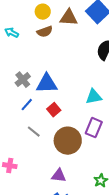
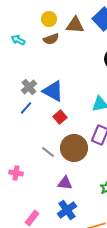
blue triangle: (47, 84) -> (53, 91), turned 30
blue line: (27, 105) -> (26, 108), moved
gray line: (34, 132) -> (48, 152), moved

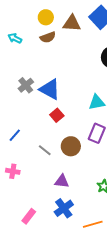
blue line: (26, 108) -> (15, 135), moved
brown circle: (74, 148) -> (71, 146), size x0.7

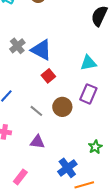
purple triangle: (62, 181) -> (37, 142), moved
blue cross: (64, 208) -> (67, 168), moved

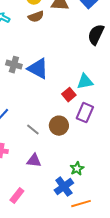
gray cross: (17, 46) -> (14, 65), turned -35
red square: (48, 76) -> (69, 95), moved
green star: (95, 147) -> (77, 169), moved

